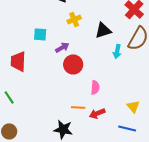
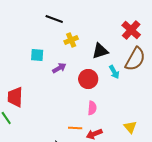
cyan arrow: (117, 51) -> (114, 72), turned -40
red trapezoid: (18, 61) -> (15, 97), moved
red circle: (73, 64) -> (88, 79), moved

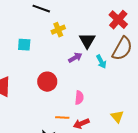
black triangle: (100, 51) -> (87, 41), turned -42
purple arrow: (59, 68) -> (75, 58), moved
red circle: (88, 79) -> (47, 82), moved

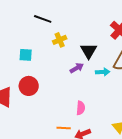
cyan arrow: (101, 62) -> (103, 72), turned -64
red circle: (47, 82) -> (29, 86), moved

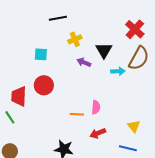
black line: (43, 19) -> (58, 18), turned -30
purple arrow: (77, 68) -> (84, 62), moved, turned -128
orange line: (64, 128) -> (77, 114), moved

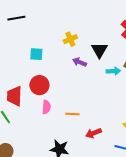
black line: (58, 18) -> (16, 18), moved
pink semicircle: (96, 107) -> (46, 107), moved

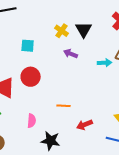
yellow cross: (70, 39) -> (62, 31), turned -32
black triangle: (99, 50) -> (84, 30), moved
pink semicircle: (46, 107) -> (32, 121), moved

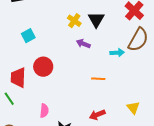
cyan square: (28, 46) -> (28, 36), moved, turned -32
orange line: (64, 106) -> (98, 79), moved

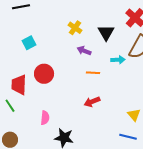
black triangle: (96, 20) -> (106, 33), moved
orange line: (98, 79) -> (93, 73), moved
red arrow: (97, 115) -> (92, 102), moved

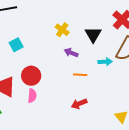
pink semicircle: (45, 118) -> (32, 96), moved

